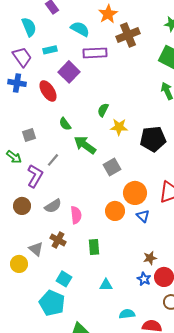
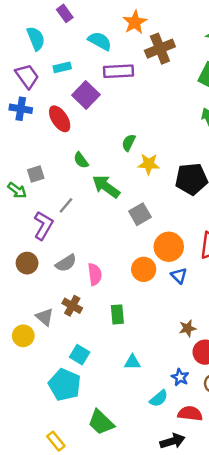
green arrow: (14, 157) -> (17, 190), moved
blue star: (144, 279) -> (180, 377), moved
cyan semicircle: (127, 314) -> (159, 399), turned 147

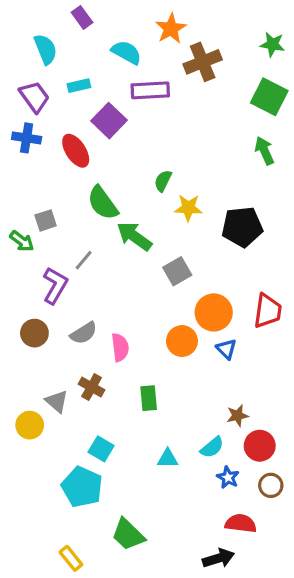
green semicircle: (81, 160) -> (103, 203), size x1.6
cyan semicircle: (159, 399) -> (212, 447), moved

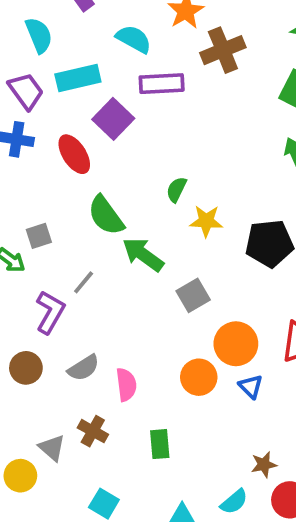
cyan rectangle: (79, 86) -> (78, 78), size x1.6

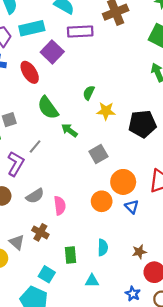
green arrow: (143, 255) -> (69, 130), size x0.7
green rectangle: (160, 444) -> (70, 255), moved
cyan semicircle: (234, 502) -> (103, 247), moved, turned -49

